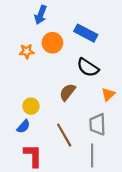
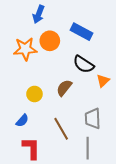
orange star: (27, 51) -> (25, 49), size x1.6
orange triangle: (108, 94) -> (103, 81), moved
yellow circle: (31, 106) -> (34, 94), moved

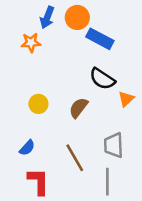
orange circle: (50, 41) -> (77, 17), moved
orange star: (25, 49) -> (31, 43), moved, size x0.7
yellow circle: (34, 94) -> (38, 104), moved

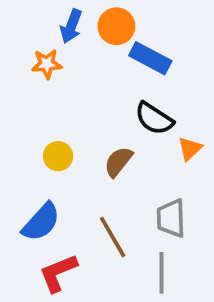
blue semicircle: (27, 148) -> (41, 222), size x1.6
red L-shape: (38, 182) -> (58, 273), turned -112

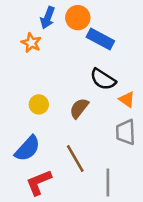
orange star: (47, 64) -> (31, 43), turned 30
orange triangle: (190, 149) -> (127, 99), turned -42
gray trapezoid: (171, 218) -> (126, 132), moved

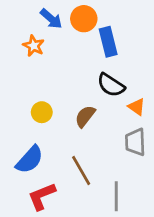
blue arrow: (48, 18) -> (51, 19), turned -70
blue rectangle: (100, 39) -> (108, 42), turned 48

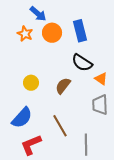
orange circle: (84, 19) -> (52, 33), moved

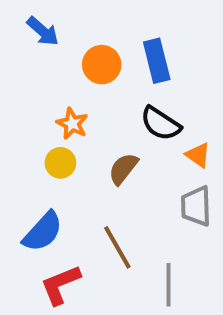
blue arrow: (38, 14) -> (43, 31), moved
orange star: (25, 34) -> (72, 124), moved

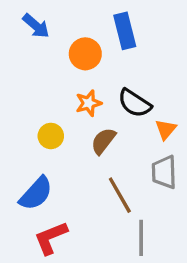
blue rectangle: (157, 61) -> (125, 31), moved
orange star: (72, 124) -> (89, 103), moved, turned 30
orange triangle: (198, 155) -> (166, 129), turned 35
brown line: (117, 247) -> (120, 195), moved

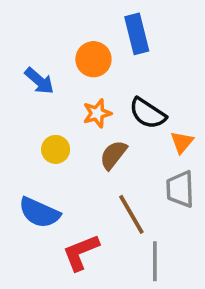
blue arrow: (36, 26) -> (39, 81), moved
blue semicircle: (36, 193) -> (39, 213), turned 72
red L-shape: (51, 238) -> (81, 252), moved

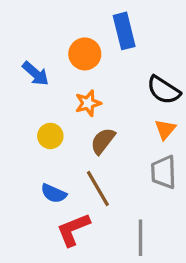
black semicircle: (148, 113) -> (164, 90), moved
blue semicircle: (39, 213) -> (54, 193), moved, size x0.7
brown line: (131, 214) -> (98, 188), moved

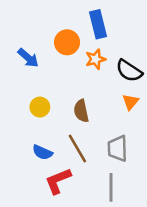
orange star: (88, 103) -> (96, 59), moved
brown semicircle: (103, 141) -> (81, 111), turned -50
gray trapezoid: (164, 172) -> (118, 148), moved

